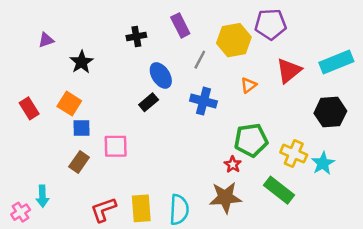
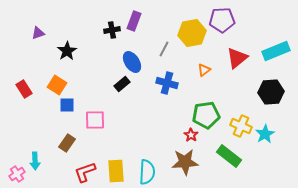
purple rectangle: (180, 25) -> (134, 21), moved, turned 48
brown rectangle: (79, 162) -> (67, 143), moved

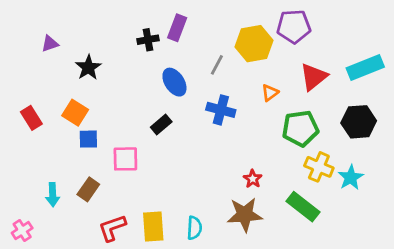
black rectangle: (122, 84) -> (161, 124), moved
green pentagon: (206, 115) -> (300, 128), moved
cyan arrow: (35, 161) -> (53, 195), moved
cyan semicircle: (147, 172) -> (194, 228), size x0.7

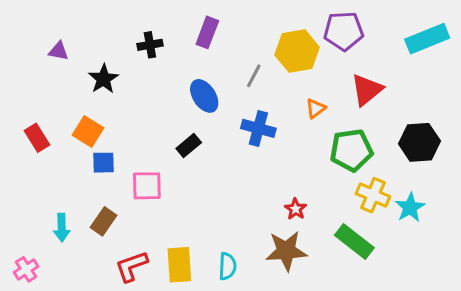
black cross: (148, 40) -> (150, 45), moved
purple triangle: (50, 44) -> (59, 51), turned 30
cyan rectangle: (365, 68) -> (427, 39), moved

